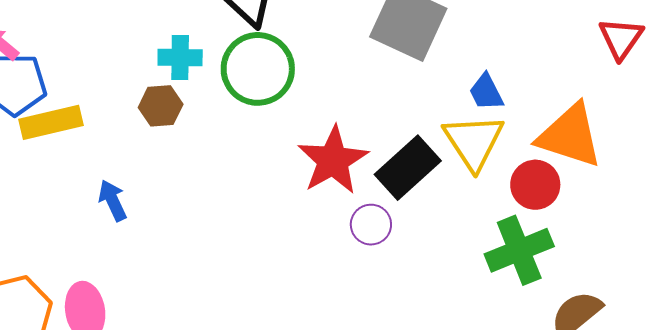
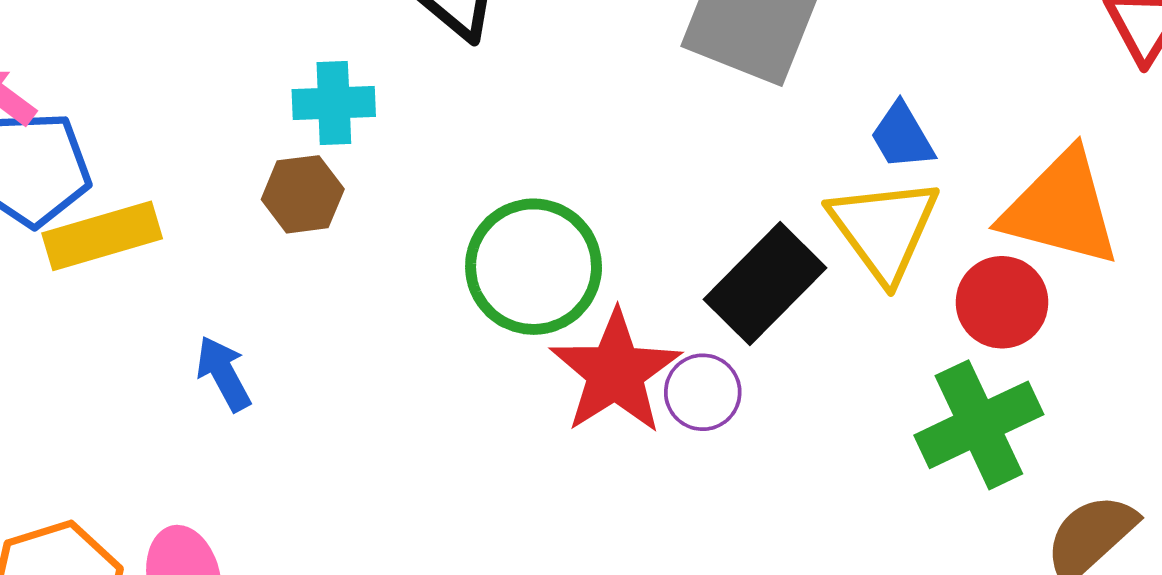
green circle: (258, 69) -> (534, 267), moved
red star: (333, 160) -> (615, 372), moved

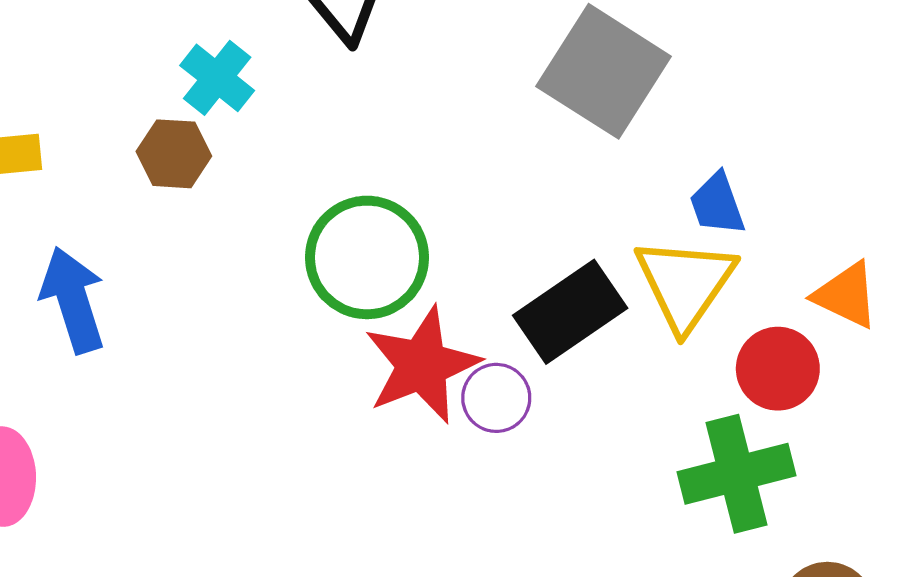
cyan cross: (334, 103) -> (217, 78), turned 30
orange triangle: (1061, 209) -> (846, 295), size x0.6
blue arrow: (224, 374) -> (73, 300), size x1.5

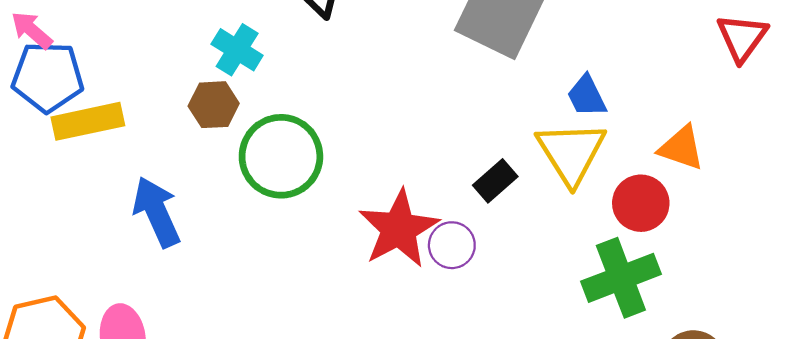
green circle: (367, 257) -> (281, 156), moved
black rectangle: (570, 312) -> (495, 181), size x0.6

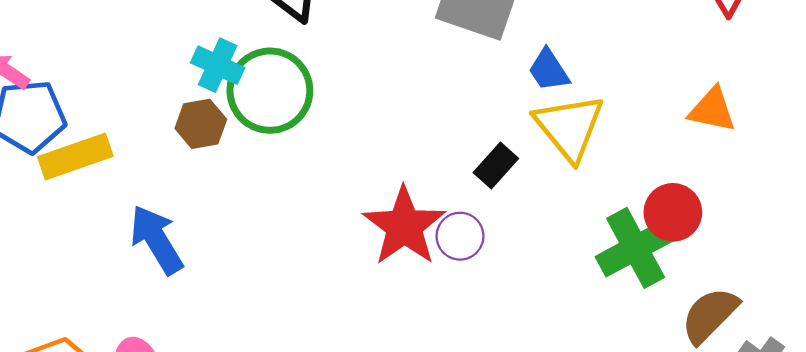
blue trapezoid: (587, 96) -> (549, 70), moved
orange triangle: (681, 148) -> (712, 110), moved
green circle: (281, 156) -> (270, 91), moved
red circle: (641, 203) -> (673, 212), moved

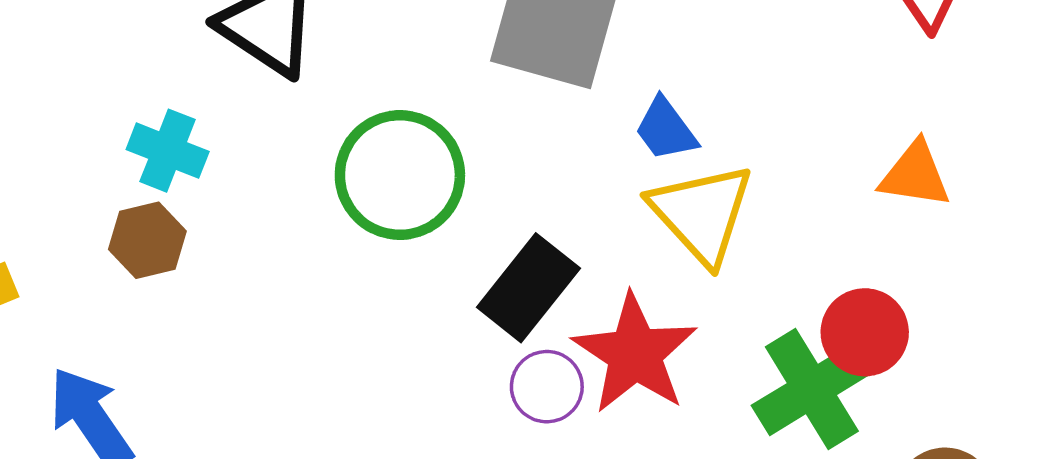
green circle: (270, 91) -> (400, 175), moved
black rectangle: (496, 166) -> (528, 288), moved, size x1.5
red star: (404, 226) -> (635, 354), moved

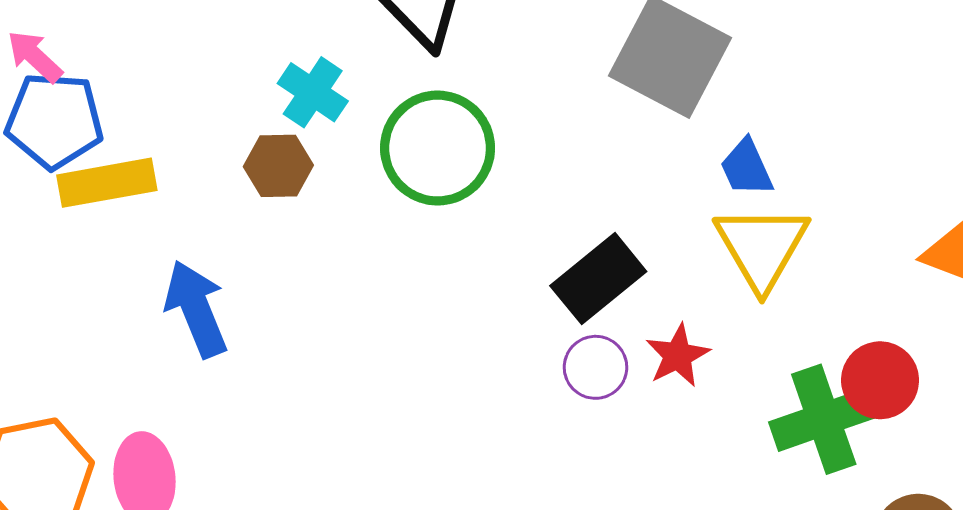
green circle: (400, 175) -> (438, 148), moved
red star: (635, 354) -> (678, 355), size x0.6

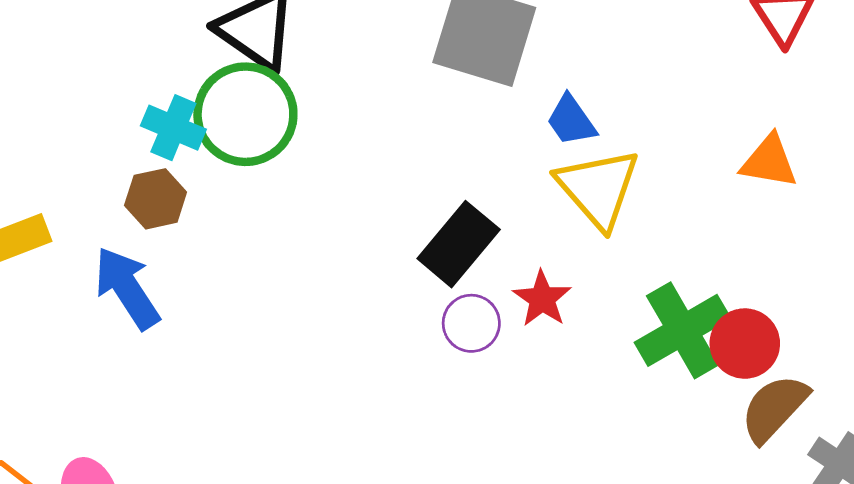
green circle: (438, 148) -> (245, 114), moved
blue arrow: (196, 309) -> (127, 288), moved
red circle: (880, 380) -> (745, 344), moved

